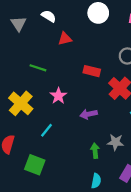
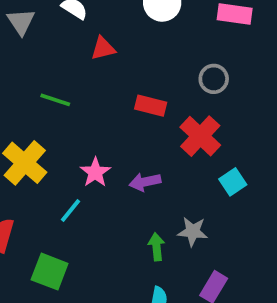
pink star: (58, 96) -> (95, 172), moved

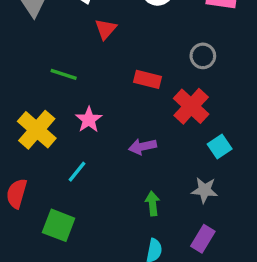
red triangle: (103, 48) -> (106, 29), turned -35
pink star: (95, 172) -> (89, 120), moved
gray star: (193, 232) -> (205, 190), moved

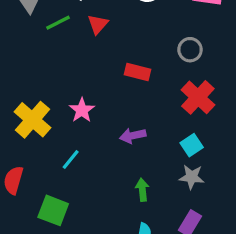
green line: (64, 74) -> (58, 23), moved, turned -45
red cross: (191, 106) -> (198, 97), moved
cyan square: (220, 147) -> (192, 145), moved

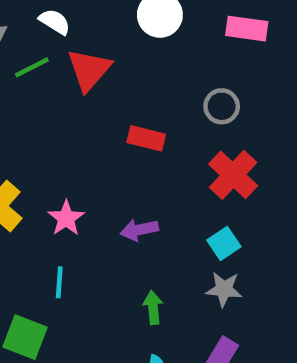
red triangle: (98, 24) -> (89, 70), size x1.5
pink star: (82, 110) -> (66, 218), moved
cyan line: (71, 159) -> (59, 282), moved, turned -35

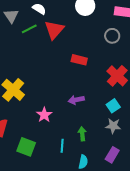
gray circle: (222, 106) -> (112, 36), moved
pink star: (66, 218) -> (44, 115), moved
cyan line: (59, 282) -> (62, 146), moved

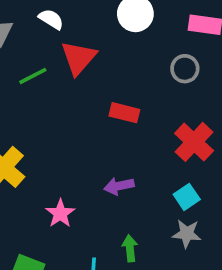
green line: (29, 29) -> (33, 76), moved

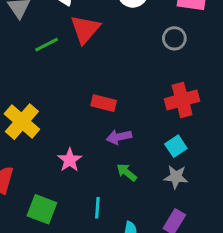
red rectangle: (124, 113) -> (104, 103), moved
red cross: (194, 142) -> (182, 100), turned 32
green arrow: (130, 248) -> (127, 172), moved, turned -45

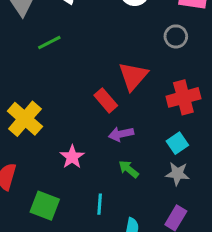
red triangle: (85, 29) -> (133, 76), moved
red rectangle: (104, 103) -> (106, 100), turned 35

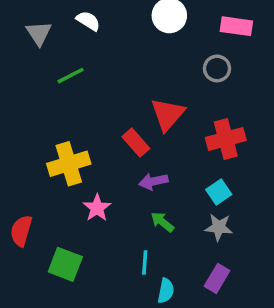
yellow cross: (25, 119) -> (69, 164), moved, turned 32
cyan line: (100, 204) -> (145, 263), moved

